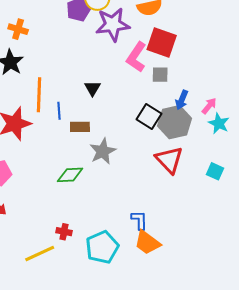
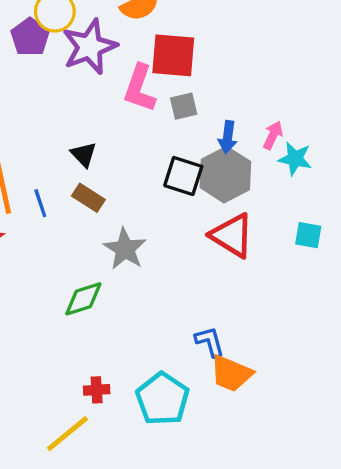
brown rectangle: (80, 127) -> (88, 198), moved, turned 48

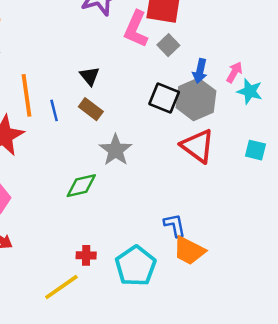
gray square: (184, 106) -> (168, 45), turned -35

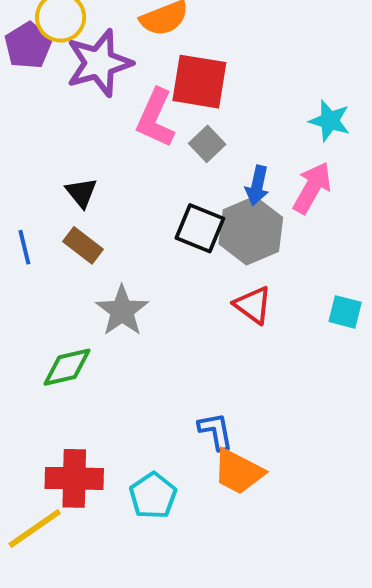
pink arrow: (234, 72) -> (312, 188), size x1.5
cyan star: (250, 91) -> (330, 121), moved
red triangle: (198, 146) -> (253, 305), size x0.7
red cross: (86, 255) -> (74, 478), size x1.8
cyan pentagon: (136, 266) -> (153, 496), size x0.7

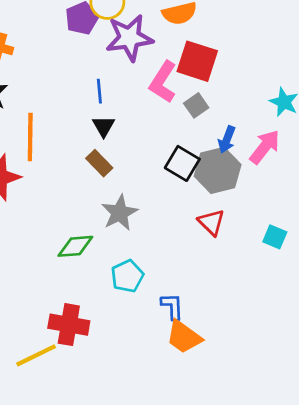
blue line: (24, 247) -> (99, 91), moved
cyan pentagon: (153, 496) -> (127, 276), moved

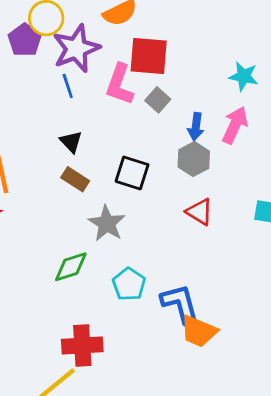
blue line: (99, 91) -> (68, 86), moved
black square: (182, 163) -> (132, 173), moved
gray hexagon: (218, 170) -> (194, 159), size x0.7
blue L-shape: (172, 306) -> (180, 304), size x1.5

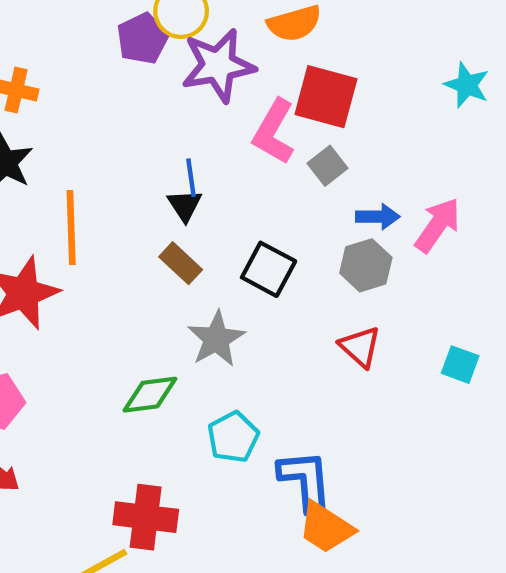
cyan star: (244, 76) -> (467, 85), moved
blue line: (68, 86) -> (191, 178), moved
blue arrow: (196, 127) -> (378, 217), turned -108

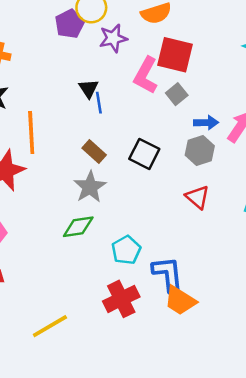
purple star: (218, 65) -> (113, 38), size x0.7
black triangle: (185, 205) -> (89, 89), moved
gray star: (216, 339) -> (90, 187), moved
red cross: (146, 517) -> (121, 299), moved, turned -32

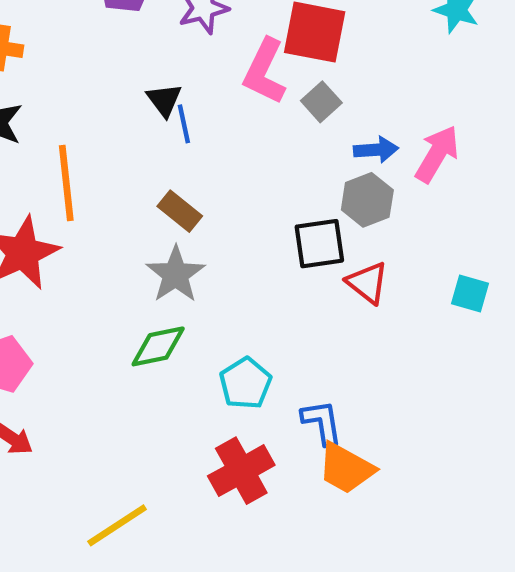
black square: (144, 154) -> (319, 244), moved, turned -32
blue L-shape: (168, 274) -> (322, 422), size x0.7

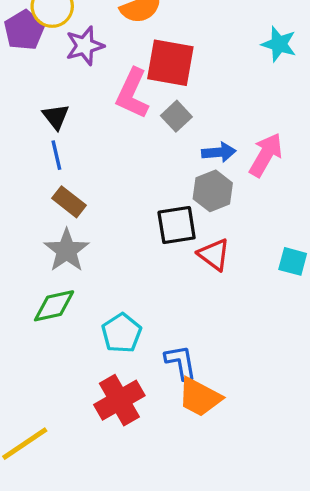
blue line: (184, 124) -> (56, 155), moved

